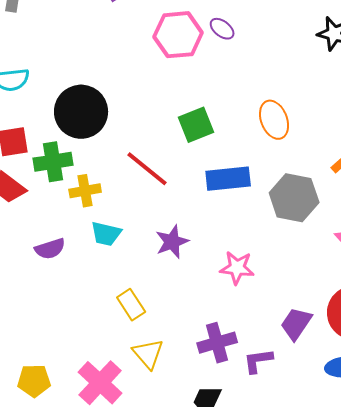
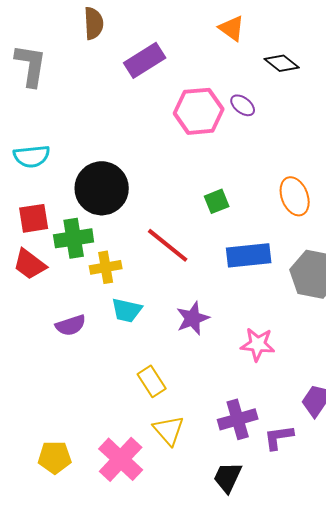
green square: (196, 125) -> (217, 201), size x0.7

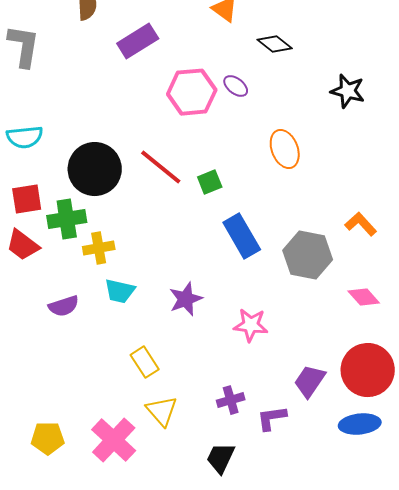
orange ellipse: (295, 196) -> (285, 149), moved
red line: (168, 245) -> (161, 167), moved
blue rectangle: (249, 255) -> (242, 236), turned 66
purple cross: (238, 419) -> (231, 400), size x0.7

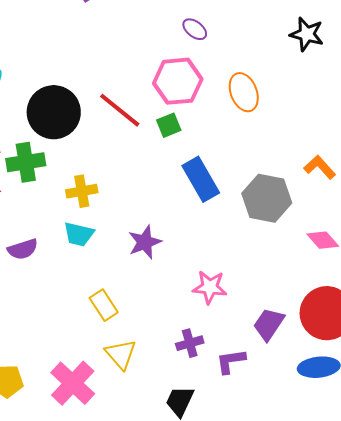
pink hexagon: (192, 92) -> (178, 81), moved
yellow cross: (99, 248) -> (82, 191), moved
pink star: (251, 325) -> (210, 287), moved

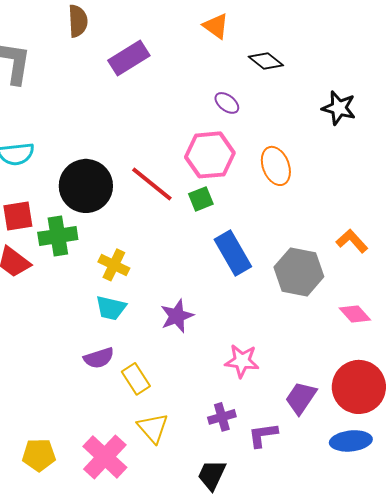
yellow cross: (82, 191) -> (114, 265), turned 36
purple semicircle: (23, 249) -> (99, 358), moved

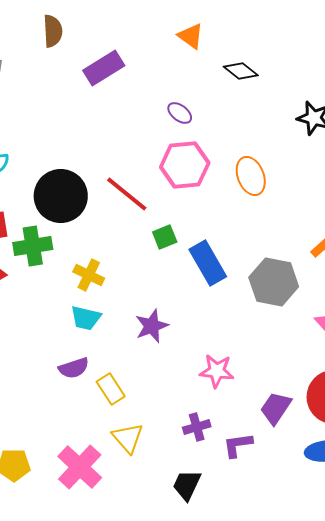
purple ellipse: (227, 103) -> (180, 113), moved
green square: (201, 199) -> (165, 237), moved

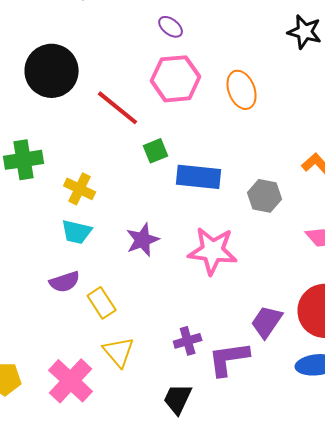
black circle: (61, 196) -> (52, 71), moved
blue rectangle: (208, 263) -> (199, 177), turned -54
gray hexagon: (274, 282) -> (265, 196), size x0.7
pink star: (217, 371) -> (213, 251), moved, size x1.4
purple L-shape: (238, 445) -> (229, 359), size x1.4

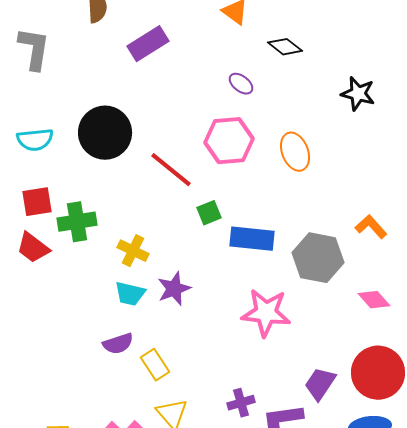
purple ellipse: (171, 27) -> (241, 84), moved
gray hexagon: (265, 196) -> (318, 258), size x1.5
purple star: (143, 240) -> (174, 289), moved

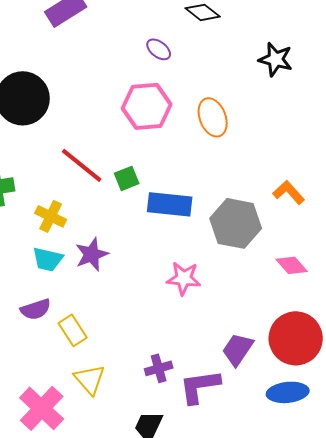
red line: (171, 170) -> (82, 165), moved
pink star: (266, 313) -> (184, 278), size x0.7

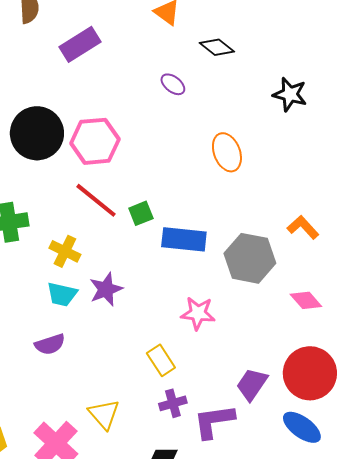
pink hexagon: (147, 106) -> (95, 141), moved
yellow rectangle: (73, 330) -> (161, 360), moved
blue ellipse: (288, 392) -> (302, 427), turned 42

